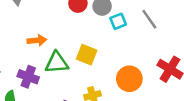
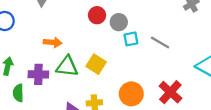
gray line: (149, 19) -> (160, 42), turned -36
purple cross: (28, 77) -> (38, 74), turned -30

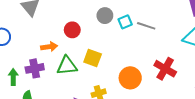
red circle: (97, 15) -> (72, 30), moved
cyan square: (131, 39) -> (125, 22), moved
purple cross: (38, 74) -> (35, 68), moved

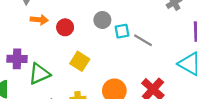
orange arrow: (49, 47) -> (39, 20), moved
green triangle: (67, 66) -> (39, 74), moved, turned -30

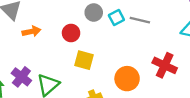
red circle: (65, 27) -> (71, 33), moved
purple cross: (17, 59) -> (21, 77), turned -36

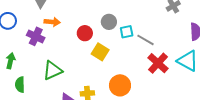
yellow square: (84, 60) -> (100, 52), moved
red cross: (165, 65) -> (158, 63), moved
purple cross: (21, 77) -> (36, 36), moved, turned -30

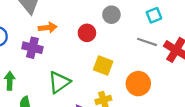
cyan square: (127, 32) -> (154, 15), moved
gray line: (146, 40) -> (147, 42), moved
yellow square: (100, 52) -> (103, 65), moved

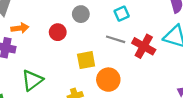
yellow square: (103, 65) -> (86, 60), moved, turned -30

